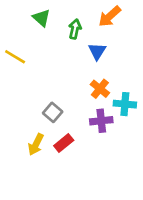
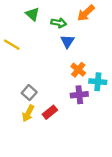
green arrow: (75, 29) -> (59, 23), turned 88
blue triangle: (97, 51) -> (67, 41), moved
gray square: (53, 112) -> (29, 93), moved

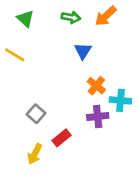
green triangle: (32, 14) -> (25, 19), moved
green arrow: (59, 23) -> (71, 17), moved
yellow arrow: (28, 113) -> (35, 154), moved

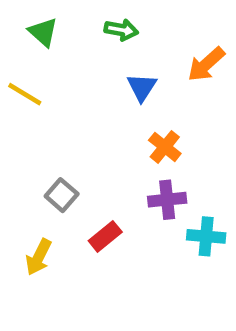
orange arrow: (106, 16) -> (206, 64), moved
cyan cross: (120, 100) -> (206, 236), moved
yellow arrow: (35, 154) -> (39, 257), moved

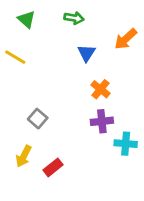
red rectangle: (105, 236) -> (53, 167), moved

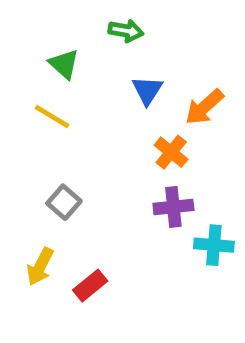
green triangle: (26, 19) -> (64, 64), moved
orange arrow: (126, 39) -> (204, 107), moved
yellow line: (15, 57) -> (52, 117), moved

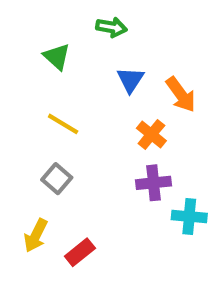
orange arrow: (204, 107) -> (181, 95), turned -84
yellow line: (52, 117) -> (63, 124), moved

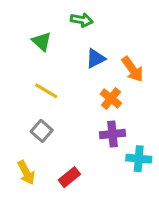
blue triangle: (130, 80) -> (96, 58), turned 30
yellow arrow: (36, 235) -> (26, 173), turned -55
red rectangle: (80, 252) -> (69, 177), moved

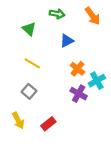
orange arrow: (133, 69) -> (93, 16), moved
purple cross: (112, 134) -> (79, 94), turned 35
cyan cross: (139, 159) -> (97, 81), moved, turned -35

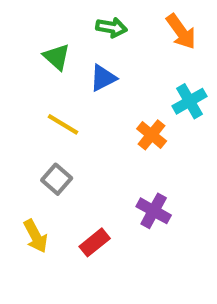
blue triangle: (67, 41) -> (103, 78), moved
cyan cross: (97, 81) -> (189, 101), moved
purple cross: (79, 94) -> (154, 211), moved

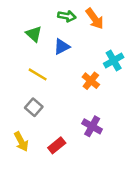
orange arrow: (181, 32) -> (95, 19), moved

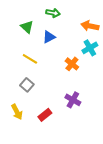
orange arrow: (95, 19) -> (90, 26), moved, turned 138

